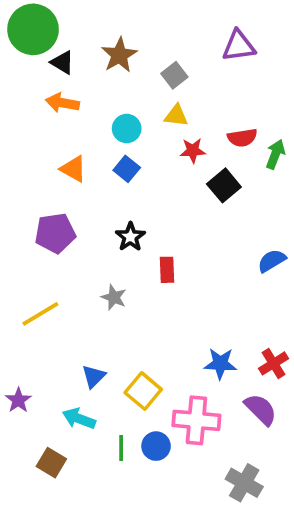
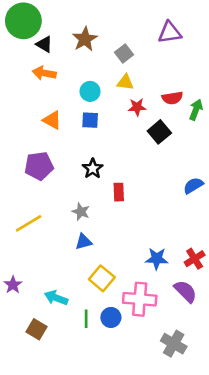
blue square: (127, 169) -> (90, 120), turned -36
blue triangle: (94, 376) -> (83, 242), moved, turned 30

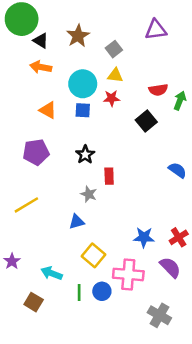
cyan circle: (90, 91) -> (83, 84), size x1.5
red star: (137, 107) -> (111, 98), moved
blue semicircle: (193, 185) -> (177, 170), turned 66
gray star: (81, 212) -> (89, 194), moved

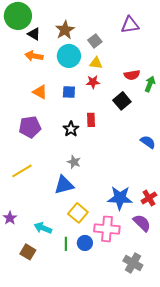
cyan circle: (83, 84) -> (69, 56), moved
red rectangle: (109, 176) -> (91, 120), moved
blue triangle: (77, 222) -> (64, 185), size x1.5
blue star: (144, 237) -> (120, 198), size x1.4

